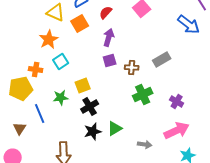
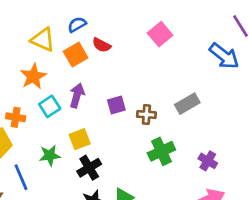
red semicircle: (106, 12) -> (101, 45), moved, turned -104
purple arrow: (109, 38) -> (77, 95), moved

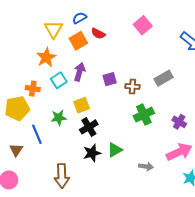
yellow triangle: (43, 40) -> (53, 29), turned 36

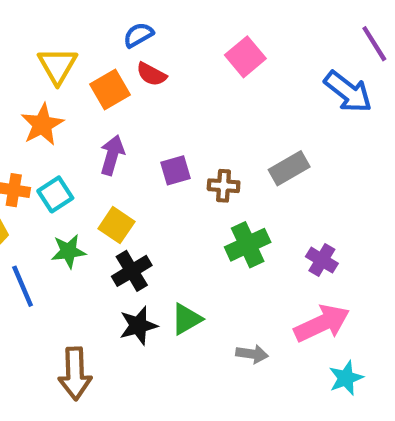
blue semicircle: (79, 18) -> (138, 35), moved
cyan square: (59, 80) -> (55, 194), moved
yellow square: (82, 105) -> (116, 225), turned -35

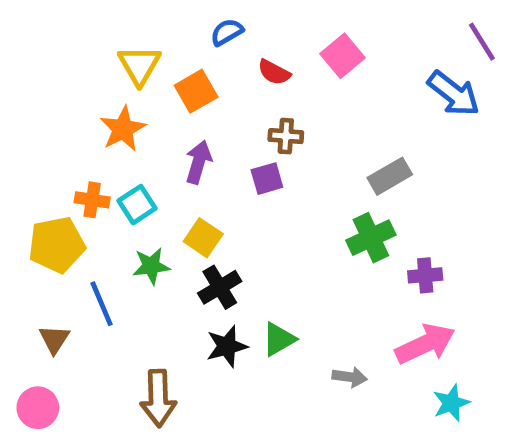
red semicircle: (151, 74) -> (274, 72), moved
brown cross: (224, 186) -> (286, 136), moved
green cross: (248, 245) -> (371, 238), moved
purple cross: (322, 260) -> (425, 275), turned -36

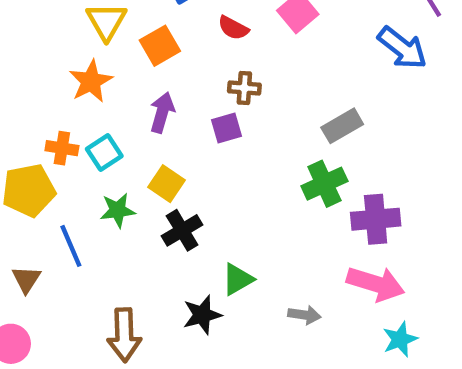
purple cross: (425, 275) -> (376, 219), size x1.5
pink arrow: (425, 344) -> (376, 284), turned 42
black star: (227, 346) -> (202, 315), moved

